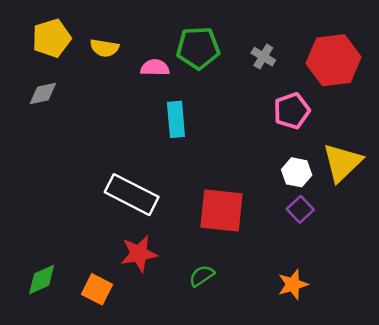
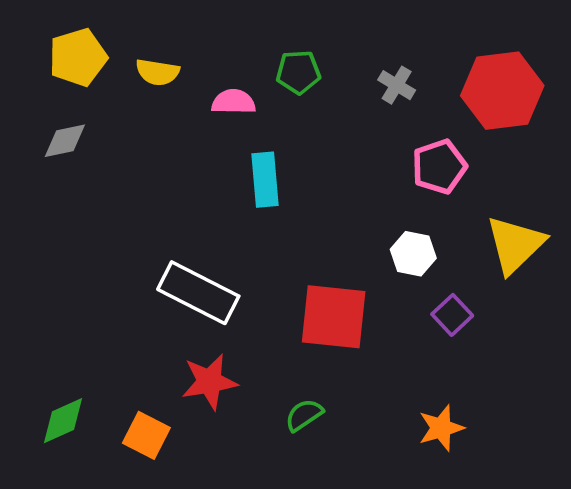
green pentagon: (198, 48) -> (298, 72), size x0.7
white hexagon: (297, 172) -> (413, 254), moved

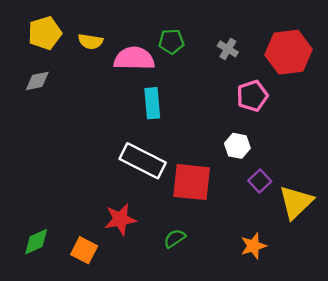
pink semicircle: (234, 102) -> (134, 59), size x1.6
yellow triangle: (515, 244) -> (296, 202), moved
white rectangle: (198, 293) -> (143, 161), moved

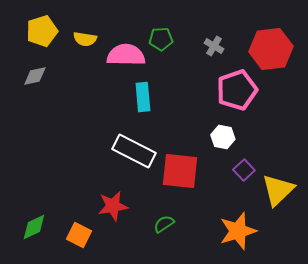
pink pentagon: (252, 96) -> (237, 90), size x1.4
orange star: (253, 246) -> (238, 231), size x1.5

